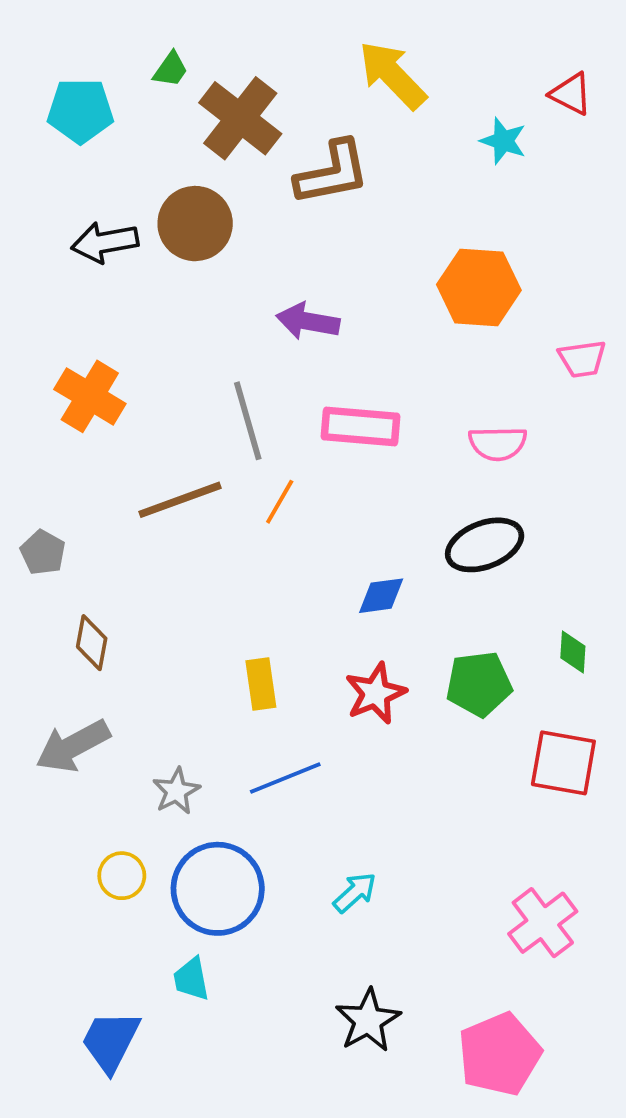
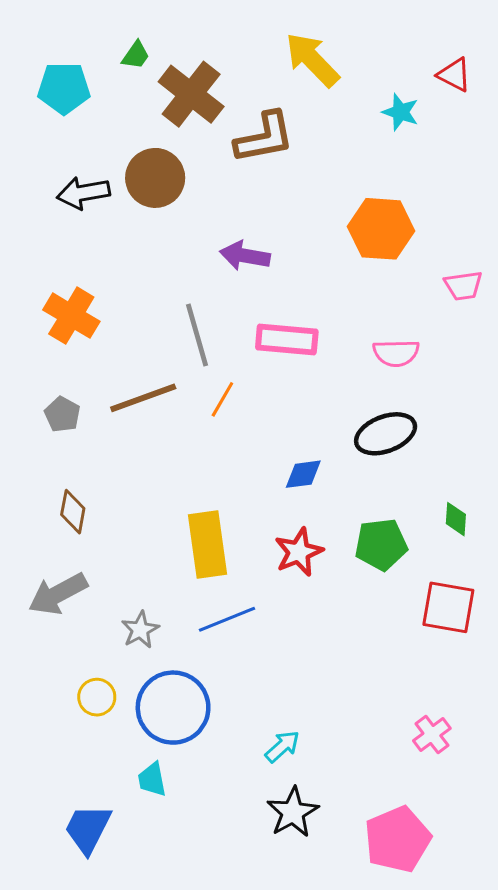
gray pentagon: (43, 552) -> (62, 414), moved
yellow rectangle: (261, 684) -> (207, 544), size x1.6
cyan arrow: (355, 893) -> (282, 746), moved
pink cross: (543, 923) -> (432, 735), size x0.7

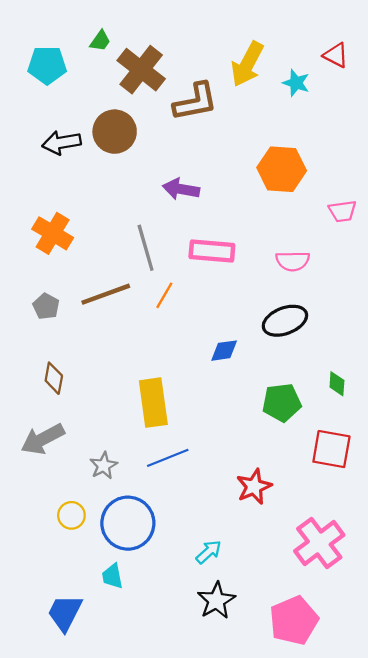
yellow arrow: (312, 60) -> (247, 64), moved, turned -108
red star: (299, 552) -> (254, 487), moved
pink cross: (432, 735) -> (319, 543), size x1.8

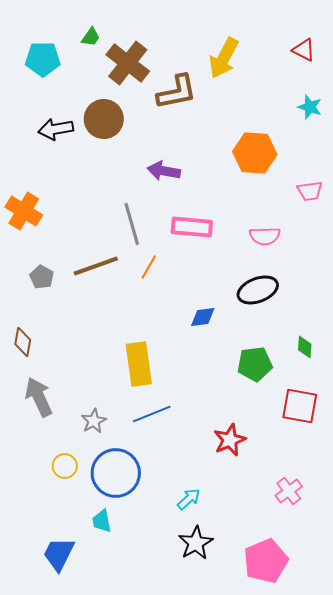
cyan star: (296, 83) -> (310, 107), moved
orange cross: (53, 233) -> (24, 211), moved
brown diamond: (54, 378) -> (23, 342), moved
gray arrow: (43, 439) -> (39, 397), turned 93
pink cross: (319, 543) -> (289, 491), size x0.6

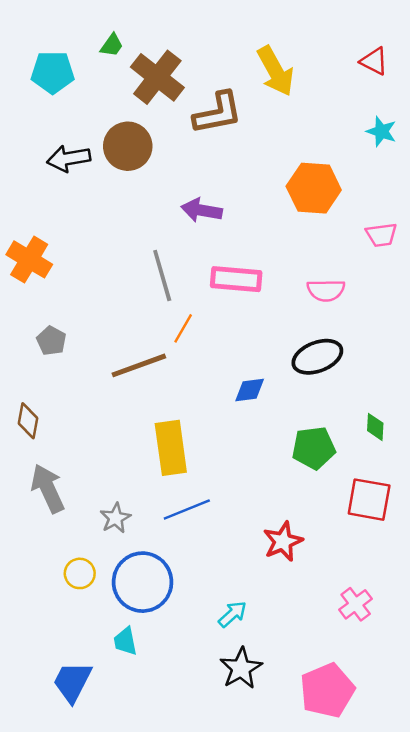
yellow arrow: (224, 58) -> (276, 71), turned -57
brown line: (96, 266) -> (139, 365), moved

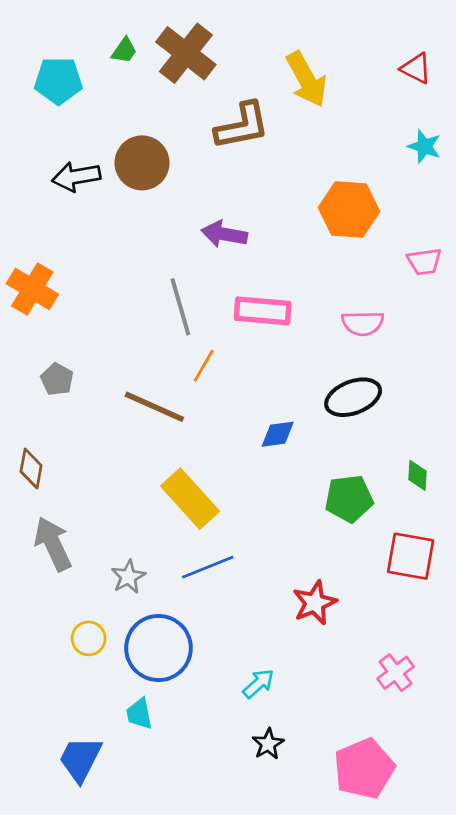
brown cross: (157, 77) -> (186, 53), moved
brown line: (139, 365) -> (154, 407), turned 44
yellow rectangle: (171, 448) -> (190, 499), turned -34
black star: (241, 668) -> (268, 744), size x0.7

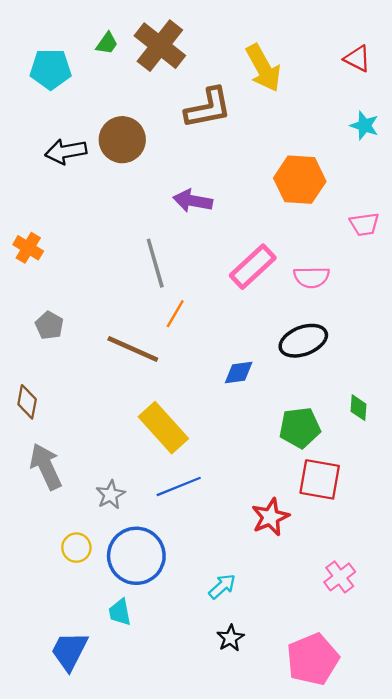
orange cross: (32, 289) -> (28, 248), size x0.7
pink rectangle: (263, 311) -> (253, 267), moved, turned -48
red square: (411, 556) -> (320, 479), moved

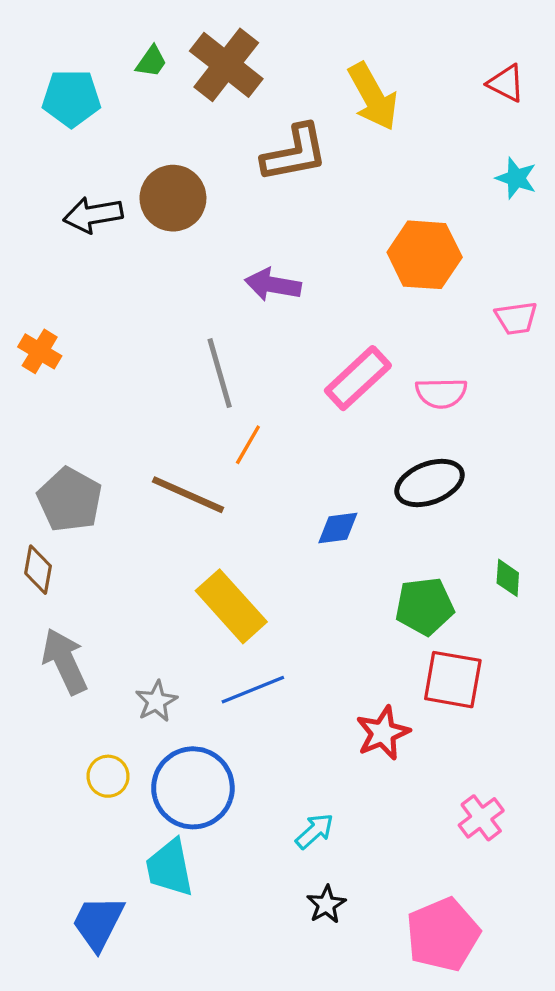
gray pentagon: (49, 325) -> (70, 500), moved, size x1.6
cyan trapezoid: (120, 612) -> (170, 868), size x1.5

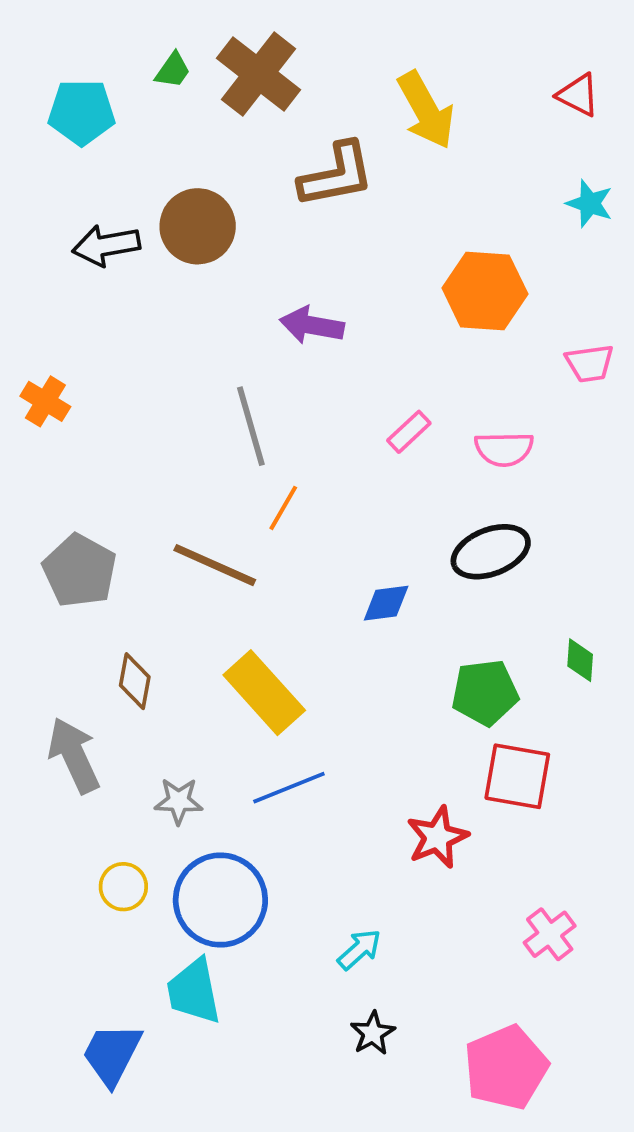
pink rectangle: (358, 378) -> (409, 432), size x0.6
brown diamond: (38, 570) -> (135, 681), moved
gray star: (156, 701) -> (179, 801), turned 30

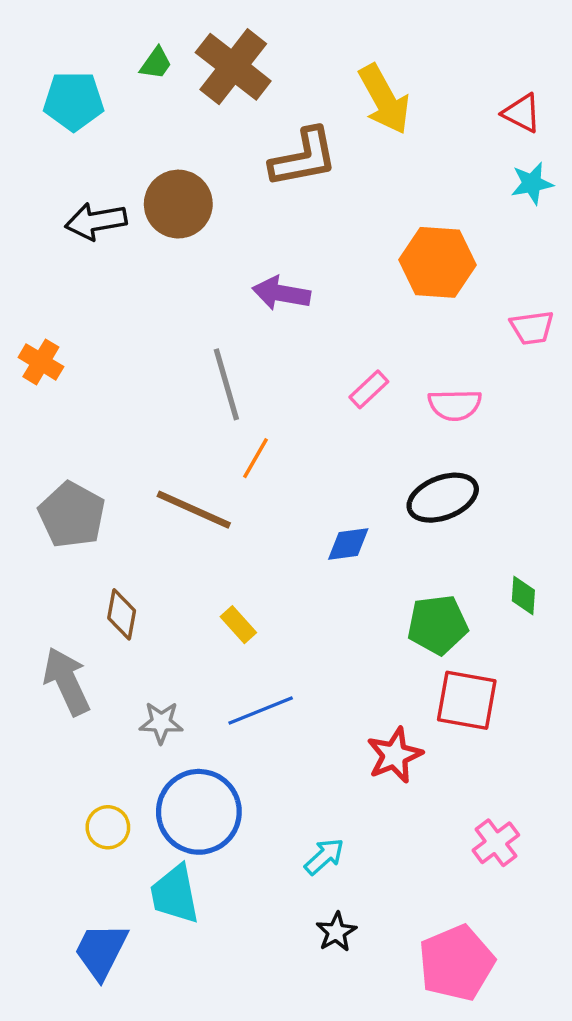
red triangle: (578, 95) -> (522, 113), moved
cyan star: (590, 203) -> (532, 183), turned -30
yellow rectangle: (264, 693) -> (238, 625), size x0.5
yellow circle: (123, 887) -> (108, 827), moved

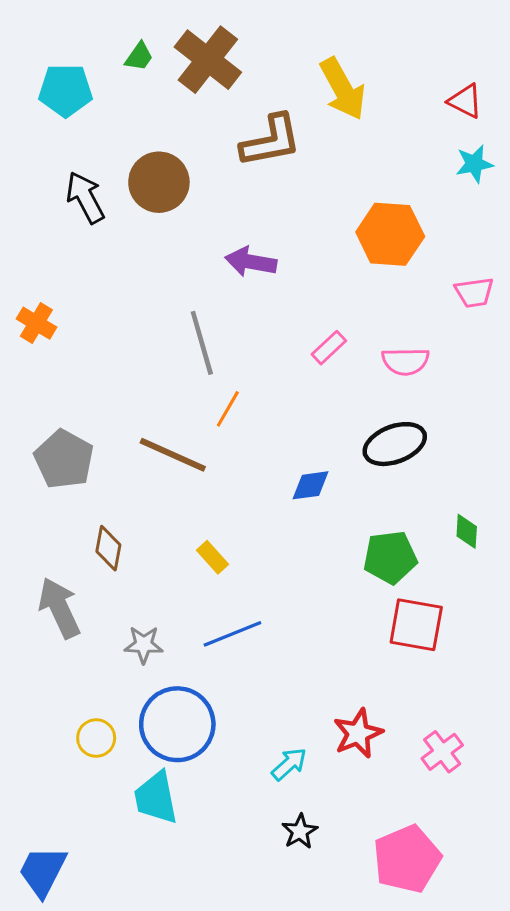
black arrow: (96, 221) -> (85, 197), turned 72
red star: (395, 755) -> (358, 733), moved
blue trapezoid: (101, 951) -> (43, 871), moved

